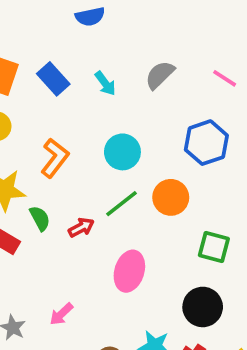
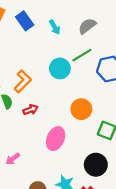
orange L-shape: (55, 158) -> (23, 81), moved
orange circle: (171, 197) -> (81, 109), moved
green line: (122, 204) -> (82, 55), moved

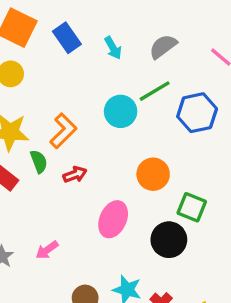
black circle: (96, 165) -> (169, 240), moved

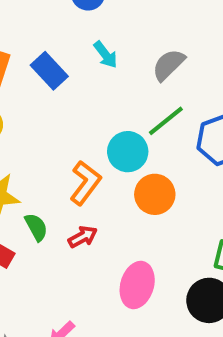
cyan arrow: (113, 48) -> (105, 55), moved
orange L-shape: (63, 131) -> (85, 183), moved
orange circle: (153, 174) -> (155, 194), moved

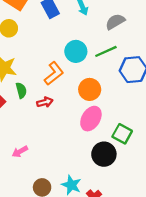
cyan circle: (128, 152) -> (76, 51), moved
pink ellipse: (137, 285) -> (91, 119), moved

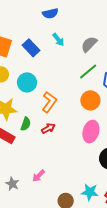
cyan circle: (76, 51) -> (27, 82), moved
orange circle: (90, 89) -> (90, 100), moved
green semicircle: (21, 90) -> (26, 124), turned 48

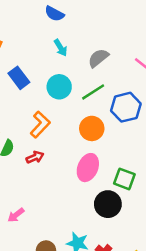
blue semicircle: (50, 13) -> (54, 14), turned 35
blue rectangle: (31, 48) -> (19, 78), moved
cyan circle: (27, 82) -> (59, 87), moved

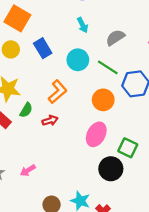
green line: (93, 92) -> (108, 67), turned 60

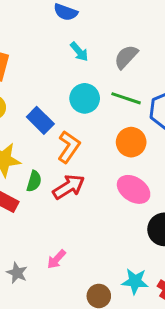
blue rectangle: (43, 48) -> (40, 120), moved
red arrow: (50, 120) -> (69, 187), size x1.5
pink ellipse: (96, 134) -> (134, 189), turned -70

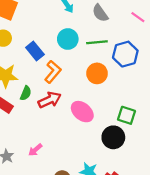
gray semicircle: (126, 57) -> (100, 13), turned -84
green line: (126, 98) -> (97, 42), turned -30
pink ellipse: (134, 189) -> (82, 112), moved

